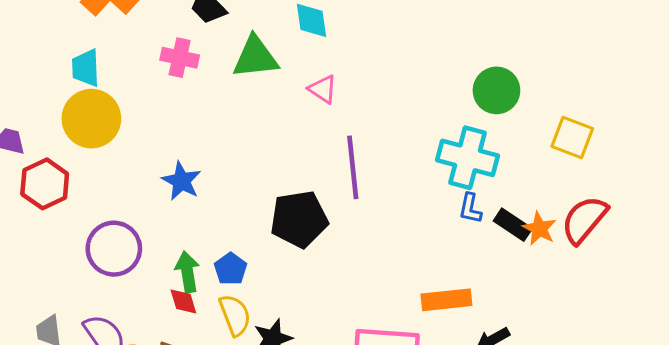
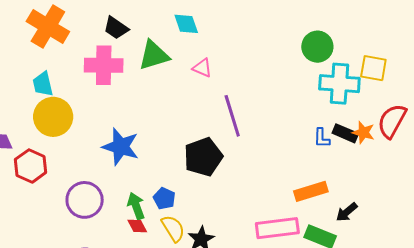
pink cross: (180, 58) -> (104, 65), size x1.5
cyan cross: (468, 158) -> (339, 84), moved
blue star: (181, 181) -> (121, 147), size x1.4
blue L-shape: (470, 208) -> (322, 138), moved

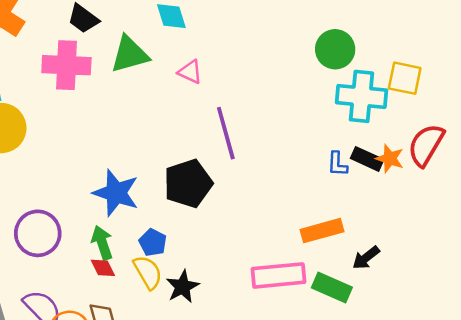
blue star: (121, 147) -> (116, 193), moved
blue pentagon: (164, 198) -> (153, 242), moved

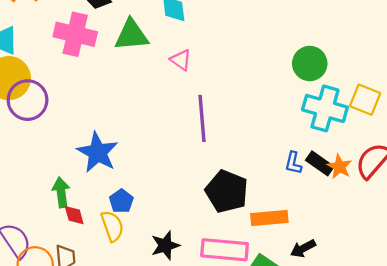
black pentagon: (188, 183) -> (227, 191), moved, turned 30
purple circle: (38, 233) -> (28, 100), moved
green arrow: (102, 243) -> (61, 192), moved
black star: (183, 287) -> (165, 245), moved

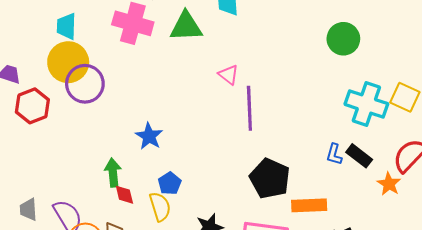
pink triangle: (181, 60) -> (229, 75), moved
green circle: (310, 64) -> (343, 39), moved
blue star: (97, 152) -> (149, 136), size x0.7
orange star: (339, 167) -> (389, 184), moved

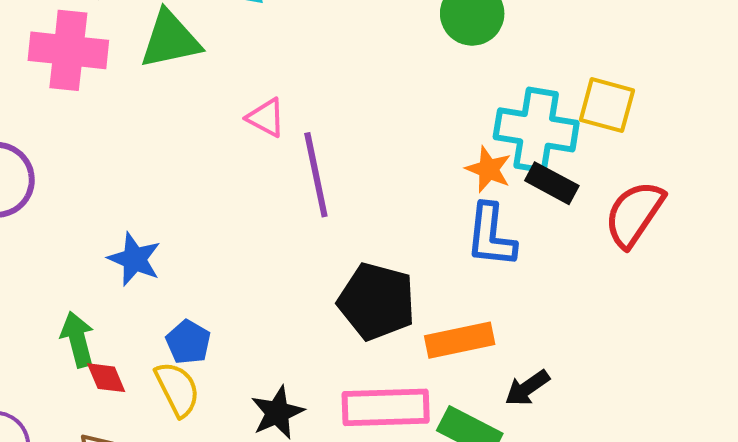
blue L-shape: (334, 154) -> (491, 235), size x1.6
black rectangle: (359, 156) -> (552, 183), moved
orange star: (389, 184) -> (489, 169), moved

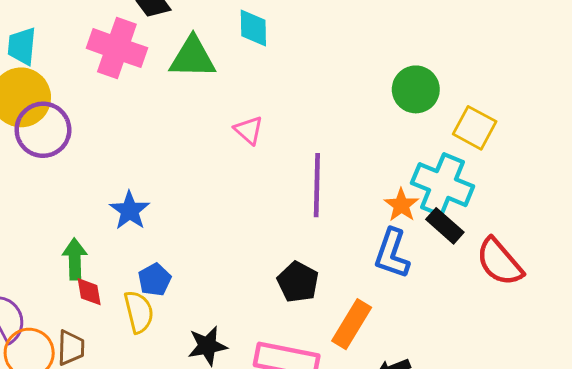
yellow square: (607, 105) -> (475, 128), moved
purple line: (316, 175) -> (317, 185), moved
red semicircle: (634, 214) -> (499, 262), turned -88
black pentagon: (377, 301) -> (298, 282), size x0.7
orange rectangle: (460, 340) -> (352, 324), turned -60

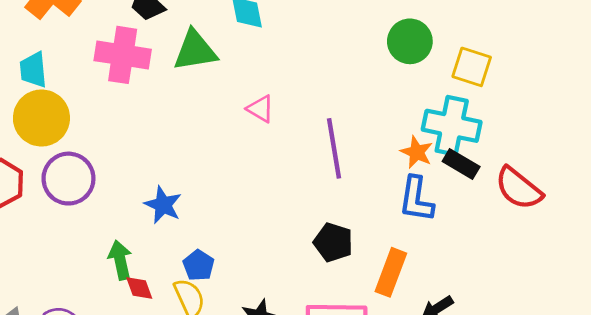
purple circle: (43, 130) -> (68, 179), moved

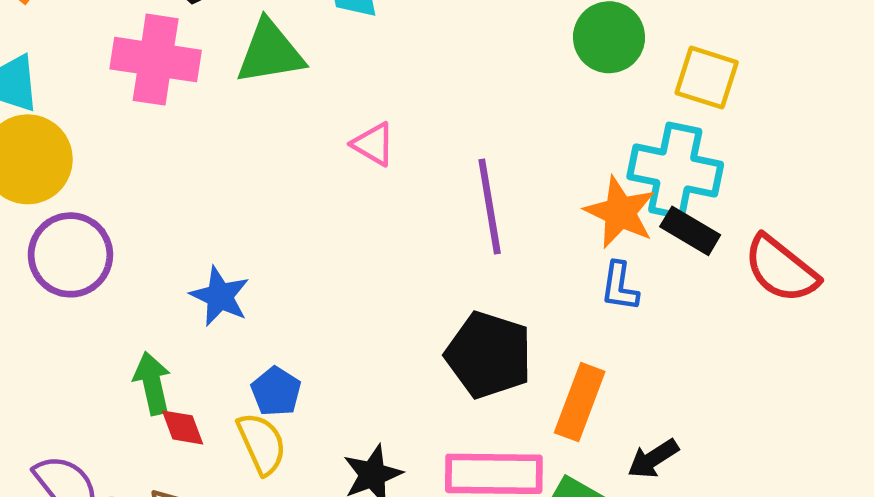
orange star: (417, 152) -> (620, 212), size x1.4
blue L-shape: (416, 199) -> (620, 286), size x0.7
black pentagon: (333, 242) -> (489, 355), size x1.4

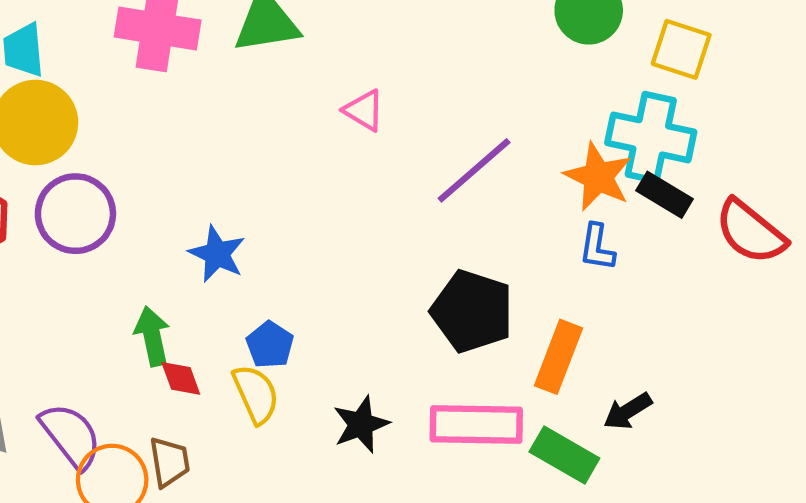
purple line: (490, 206) -> (474, 170), turned 58

